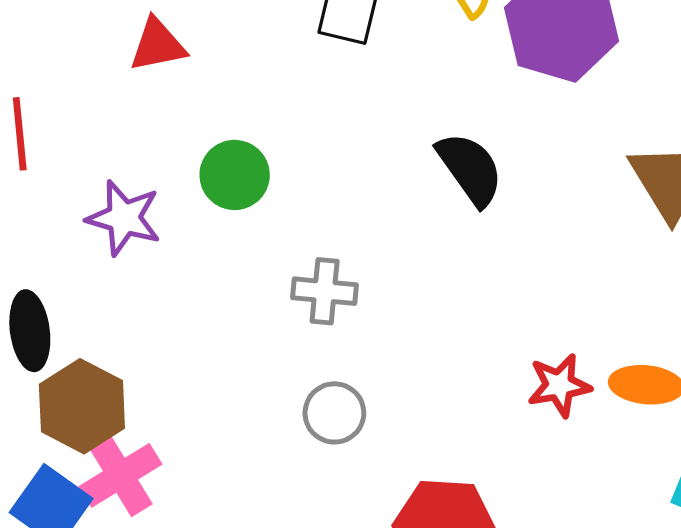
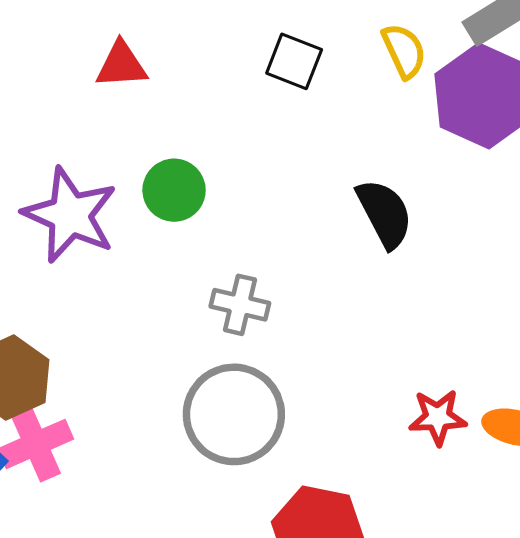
purple star: (124, 218) -> (70, 215), size x1.4
gray circle: (334, 413) -> (234, 414), size x1.8

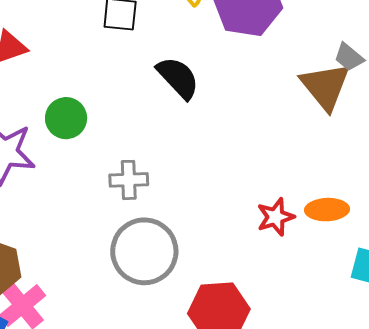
black semicircle: (385, 213) -> (178, 78), moved

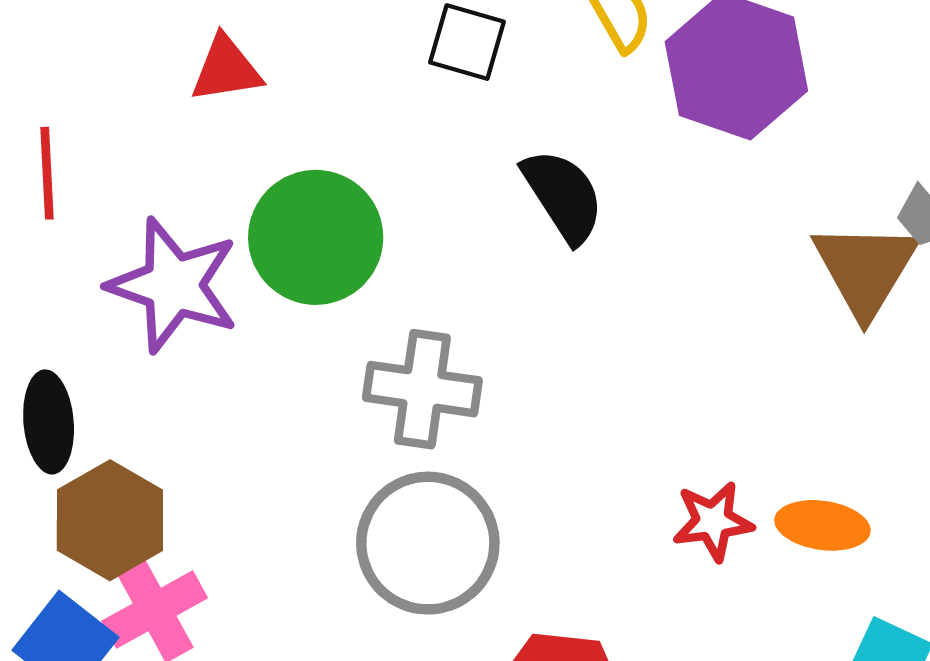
green circle: (66, 118) -> (316, 237), size x1.5
gray cross: (129, 180) -> (422, 389), size x1.4

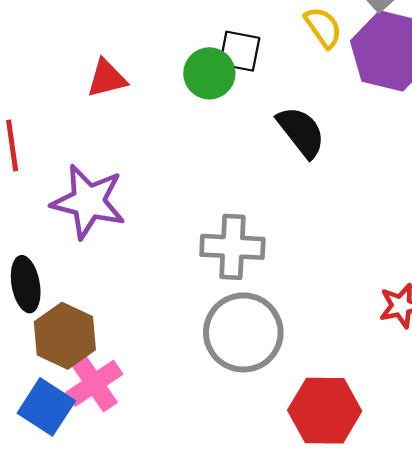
green circle: (316, 237) -> (209, 73), moved, size x0.7

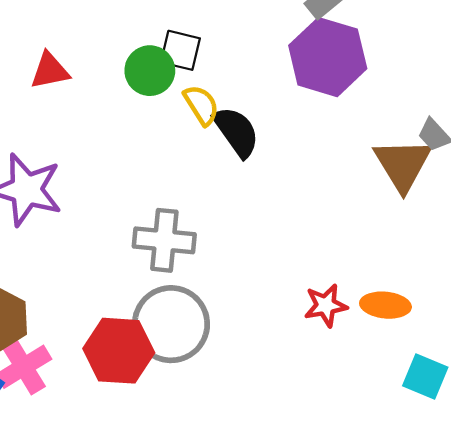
yellow semicircle: (323, 27) -> (201, 105), moved
red hexagon: (325, 411) -> (119, 351), moved

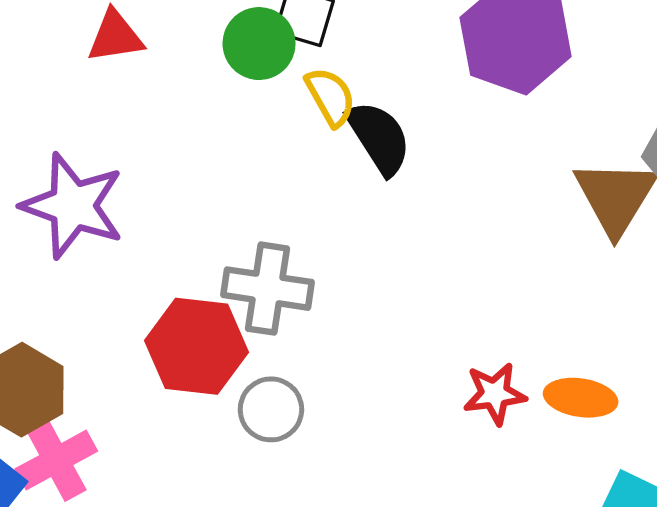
gray circle: (171, 324) -> (271, 409), size x0.6
red hexagon: (119, 351) -> (197, 346), moved

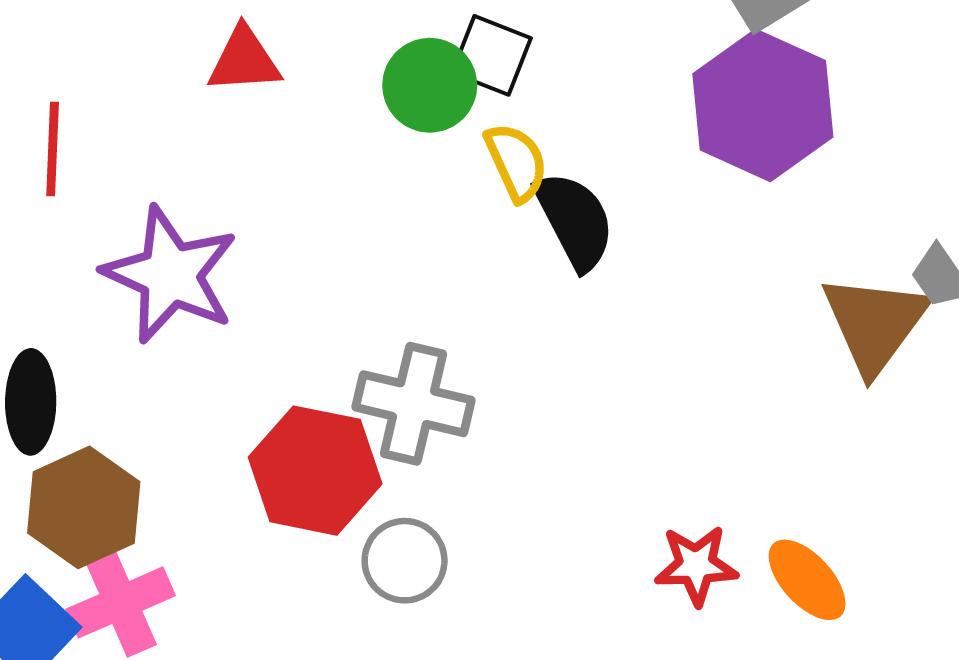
orange ellipse: (581, 398) -> (807, 580), turned 34

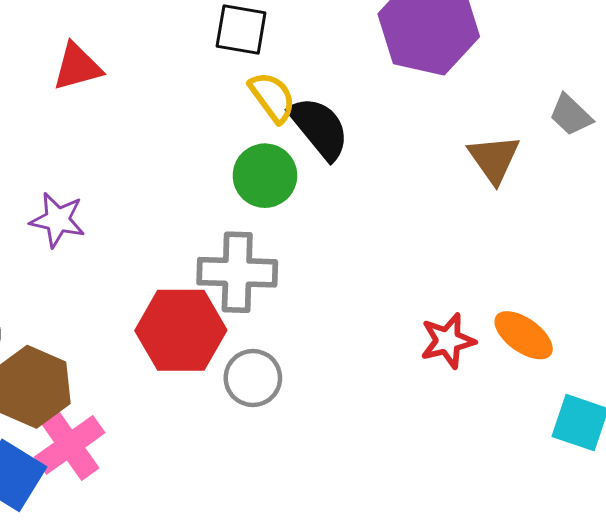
green circle: (430, 85) -> (265, 176), moved
purple star: (170, 275) -> (58, 220), size x0.6
brown triangle: (875, 323) -> (494, 159), moved, size x0.7

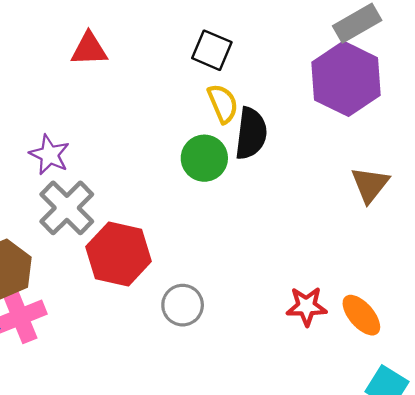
black semicircle: (319, 128) -> (251, 133), turned 33
gray cross: (237, 272) -> (67, 208), moved, turned 30
gray circle: (253, 378) -> (183, 305), moved

